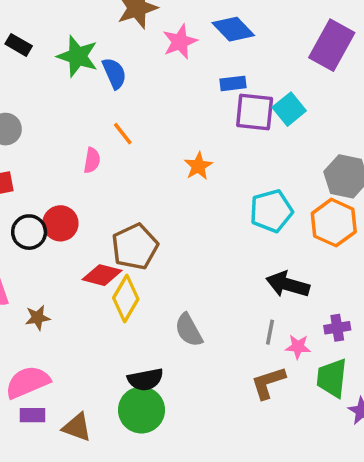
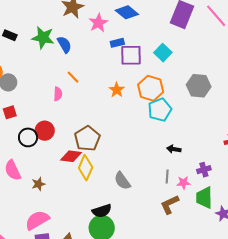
blue rectangle: (233, 83) -> (117, 43), moved
purple square: (255, 112) -> (131, 55), moved
orange hexagon: (334, 223) -> (151, 88), moved
black arrow: (288, 284) -> (174, 149), size x0.6

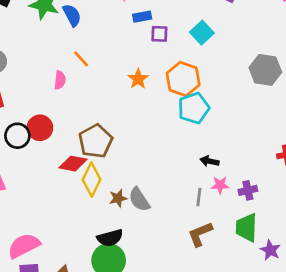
purple square: (131, 55) -> (159, 34), size x0.6
gray hexagon: (199, 86) -> (265, 70), moved
pink star: (183, 183) -> (220, 185), moved
brown star: (38, 184) -> (118, 198), moved

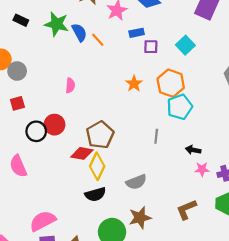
orange line: (81, 59) -> (98, 40), moved
gray line: (199, 197) -> (156, 136), moved
brown star: (118, 198) -> (140, 218), moved, size x1.5
gray semicircle: (139, 200) -> (136, 182), turned -78
black semicircle: (110, 238) -> (95, 194), moved

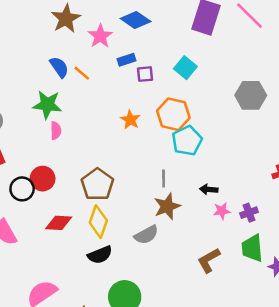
green star: (56, 24) -> (47, 105), moved
red diamond: (82, 153) -> (59, 223), moved
brown star: (140, 218) -> (167, 206), moved

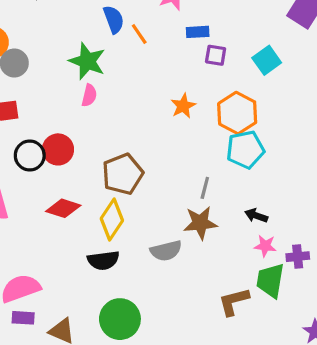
green trapezoid: (252, 248) -> (270, 280), moved

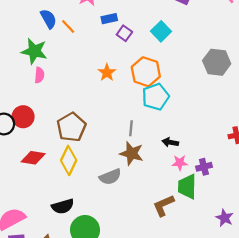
purple square: (216, 55) -> (124, 33), turned 35
brown star: (200, 223) -> (132, 153), turned 30
black semicircle: (103, 260) -> (63, 206), moved

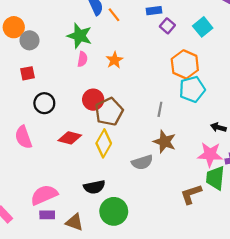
orange star: (107, 73) -> (114, 60), moved
red circle: (23, 117) -> (93, 100), moved
gray line: (131, 128) -> (160, 109), moved
black arrow: (170, 142) -> (218, 127), moved
pink star: (180, 163) -> (210, 154), size x1.6

